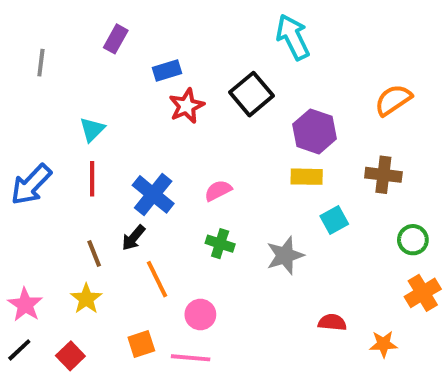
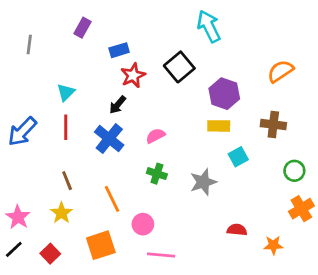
black arrow: (133, 238) -> (118, 105), moved
orange square: (141, 344) -> (101, 245), size x1.5
pink line: (191, 358) -> (161, 255), moved

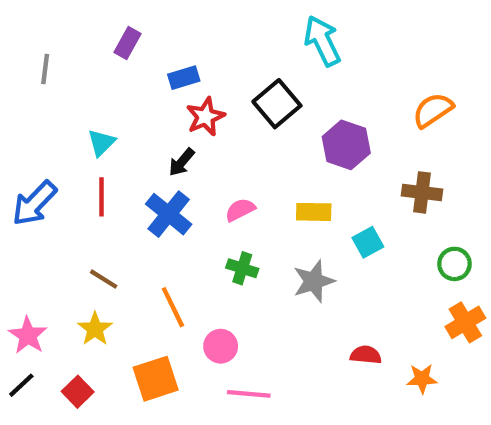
yellow rectangle: (219, 126) -> (314, 212), moved
brown line: (67, 181) -> (104, 279), turned -36

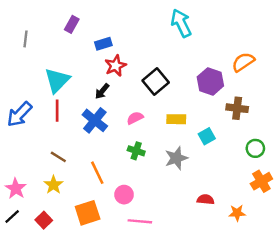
black square: (277, 104) -> (156, 81), moved
cyan triangle: (101, 143) -> (57, 80), size x1.6
purple hexagon: (346, 145) -> (210, 81), moved

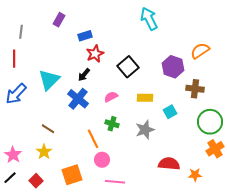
cyan triangle: (57, 80) -> (49, 80), moved
red line: (57, 111) -> (14, 59), moved
green circle: (255, 148) -> (210, 122), size x1.6
orange line: (97, 173) -> (93, 139), moved
red semicircle: (205, 199) -> (169, 164), size x1.5

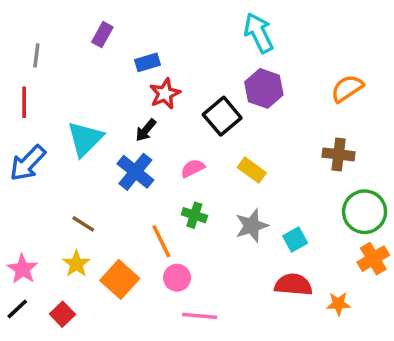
purple hexagon: (173, 67) -> (264, 88), moved
yellow rectangle: (145, 98) -> (252, 170), turned 35
cyan square: (170, 112) -> (295, 240), moved
orange square: (72, 175) -> (120, 279), moved, turned -30

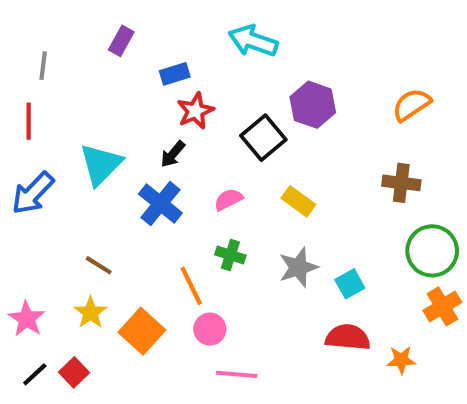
cyan arrow: (259, 33) -> (253, 41), moved, turned -45
black line: (17, 309) -> (35, 374), moved

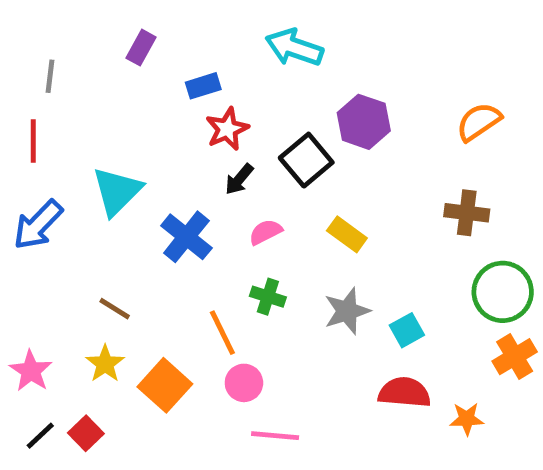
black arrow: (173, 154) -> (239, 179), moved

